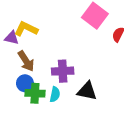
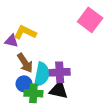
black triangle: (87, 91) -> (59, 90), moved
cyan semicircle: (55, 94) -> (42, 74), moved, size x1.6

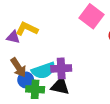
brown arrow: (25, 63) -> (18, 67), moved
cyan semicircle: (42, 74) -> (43, 71), turned 60

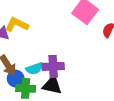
cyan semicircle: (43, 71) -> (34, 69), size x0.7

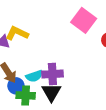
black triangle: (52, 85) -> (51, 92), turned 48

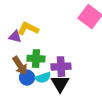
cyan semicircle: (34, 76) -> (43, 78), moved
green cross: (26, 95) -> (36, 59), moved

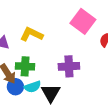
yellow L-shape: (28, 29) -> (31, 34), moved
purple cross: (61, 67) -> (69, 66), moved

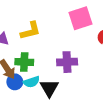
pink square: (83, 21) -> (81, 18), turned 35
yellow L-shape: (31, 34) -> (30, 31), turned 140

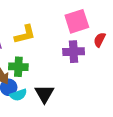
purple cross: (67, 62) -> (74, 52), moved
cyan semicircle: (32, 82) -> (18, 95), moved

